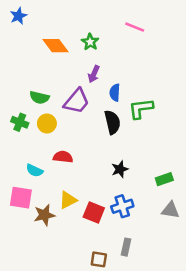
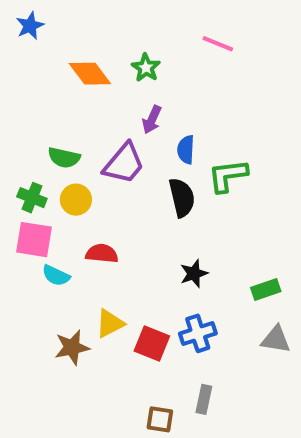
pink square: (21, 198) -> (34, 240), moved

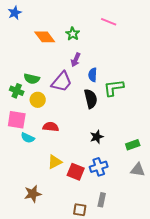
green cross: (32, 198) -> (17, 91), moved
brown star: (72, 347) -> (33, 194), moved

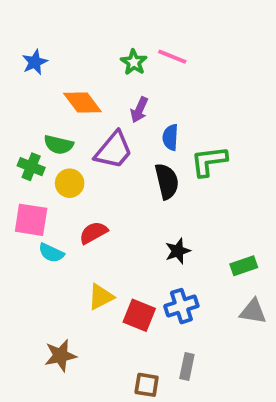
blue star: (15, 13) -> (35, 62), moved
pink line: (109, 22) -> (172, 57), moved
orange diamond: (45, 37) -> (82, 103), moved
red semicircle: (51, 127) -> (93, 233), turned -35

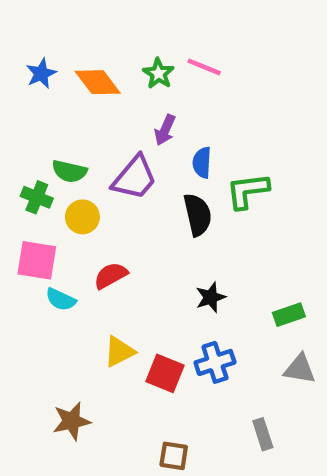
orange diamond: (82, 103) -> (98, 82), moved
gray rectangle: (187, 367) -> (263, 434), moved, turned -30

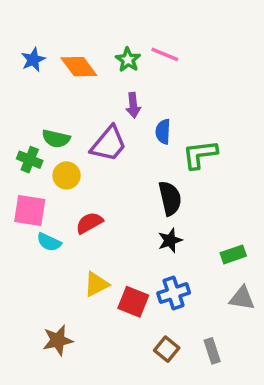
purple arrow: (165, 130) -> (133, 105), turned -30
black semicircle: (198, 215) -> (170, 198), moved
brown square: (174, 456) -> (167, 349), moved, turned 30

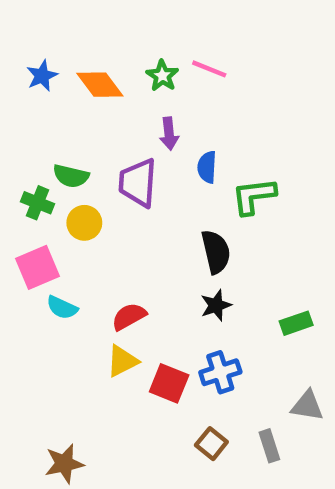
purple trapezoid: (109, 144) -> (138, 183), turned 144
pink square: (30, 211) -> (37, 267), turned -32
red semicircle: (89, 223) -> (129, 316), moved
gray triangle: (242, 298) -> (307, 406), moved
brown star: (58, 340) -> (64, 464), moved

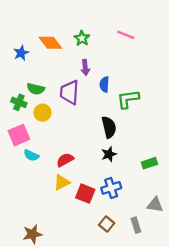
pink line: (209, 69) -> (126, 35), moved
blue star: (42, 76) -> (21, 53), moved

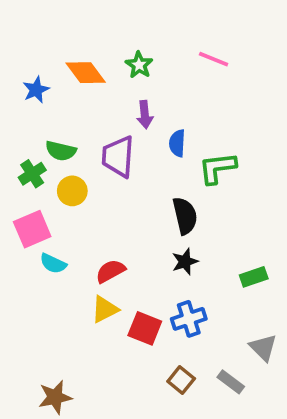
green cross: (19, 102) -> (32, 174), turned 35
gray triangle: (155, 205) -> (263, 348), turned 36
gray rectangle: (136, 225) -> (231, 382), turned -35

